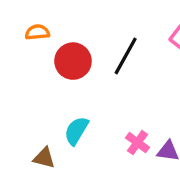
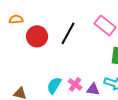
cyan semicircle: (76, 131) -> (54, 85), moved

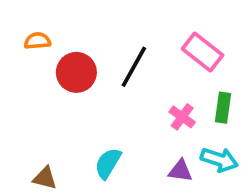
pink cross: (75, 84) -> (182, 117), moved

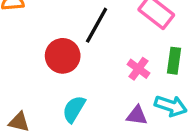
red circle: (76, 72) -> (63, 56), moved

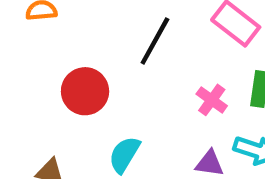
red circle: (63, 56) -> (85, 91), moved

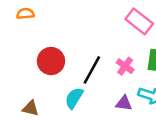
black line: (155, 41) -> (92, 70), moved

